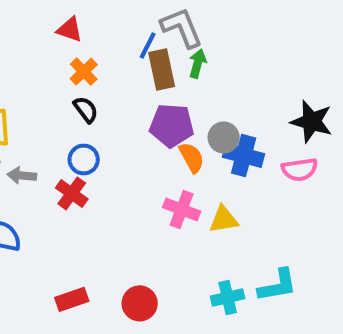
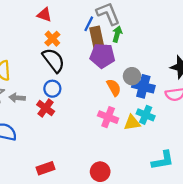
black semicircle: (86, 110) -> (53, 60), size x1.6
purple pentagon: (172, 126) -> (102, 56), moved
cyan cross: (228, 297) -> (146, 115), moved, turned 36
red circle: (140, 303) -> (100, 172), moved

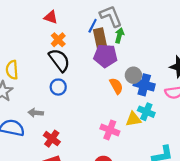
gray arrow: (17, 98) -> (36, 113), moved
red cross: (46, 108) -> (52, 139), moved
pink cross: (108, 117) -> (110, 130), moved

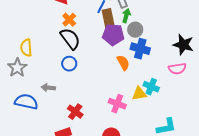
gray circle: (133, 75) -> (135, 30), moved
blue cross: (144, 85) -> (140, 49), moved
red cross: (52, 139) -> (75, 112), moved

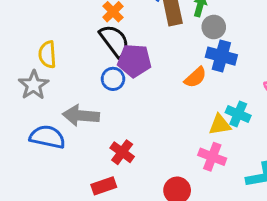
purple pentagon: (113, 35) -> (134, 61), moved
orange semicircle: (123, 63) -> (195, 77), turned 77
gray arrow: (48, 88) -> (81, 116), size x1.6
pink cross: (117, 104) -> (212, 157), moved

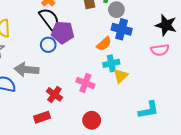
cyan cross: (238, 114) -> (111, 63), moved, turned -35
yellow triangle: (220, 125) -> (121, 76), turned -35
pink cross: (212, 157) -> (85, 83), moved

